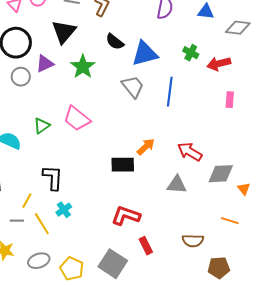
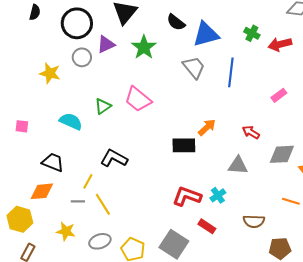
pink rectangle: (230, 100) -> (279, 95), moved, turned 49
red arrow: (190, 152) -> (251, 132), size x0.7
black L-shape: (53, 178) -> (114, 158), turned -64
cyan cross: (64, 210) -> (218, 195), moved
red rectangle: (146, 246) -> (207, 226), turned -30

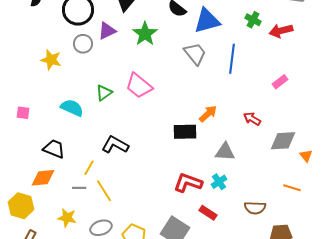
gray triangle: (238, 165) -> (225, 152), moved

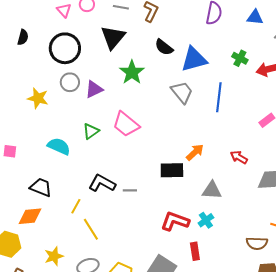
purple triangle: (107, 31) -> (94, 89), moved
gray line: (79, 188) -> (130, 190), moved
brown semicircle: (255, 208) -> (257, 243), moved
red rectangle: (208, 213) -> (195, 251), turned 48
yellow star: (67, 218) -> (54, 256), turned -30

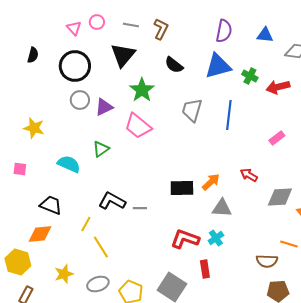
blue triangle: (194, 59) -> (218, 66), moved
gray trapezoid: (182, 92) -> (192, 110), turned -125
yellow star: (38, 98) -> (34, 128), moved
pink trapezoid: (126, 124) -> (138, 126), moved
orange arrow: (195, 152) -> (211, 182), moved

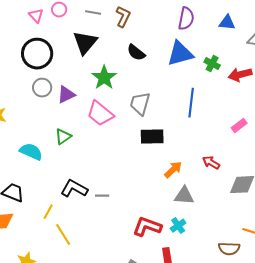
gray trapezoid: (192, 110) -> (140, 104), moved
black rectangle: (182, 188) -> (152, 137), moved

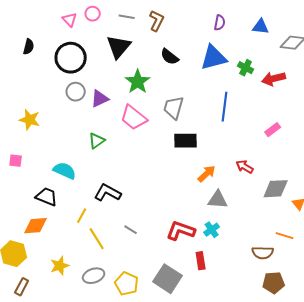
purple semicircle: (186, 19) -> (220, 23), size x0.7
cyan semicircle: (31, 152) -> (65, 171), moved
gray line: (102, 196) -> (131, 230), moved, turned 32

